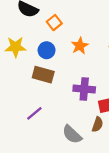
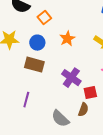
purple cross: (84, 89) -> (71, 78), turned 30
purple line: (34, 113) -> (26, 100), turned -35

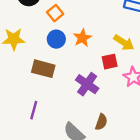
blue circle: (37, 43) -> (56, 39), moved
red square: (90, 93) -> (110, 62), moved

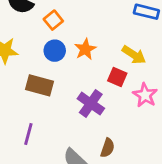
red square: (110, 62) -> (117, 77), turned 35

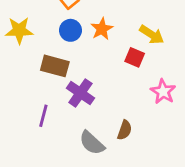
pink star: (145, 95) -> (163, 92), moved
purple cross: (91, 103) -> (80, 93), moved

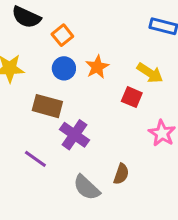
purple line: (43, 116) -> (35, 159), turned -70

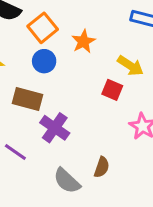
orange square: (62, 35) -> (43, 28), size x1.4
orange star: (97, 67) -> (83, 41), moved

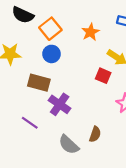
orange star: (83, 41) -> (91, 32), moved

